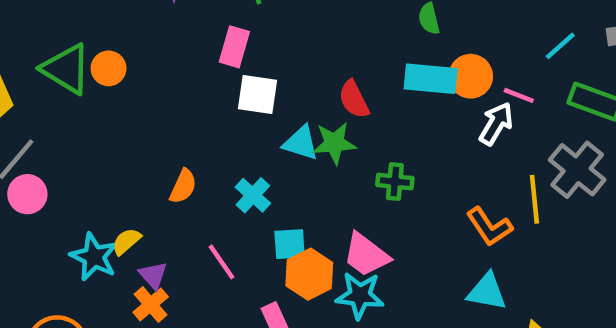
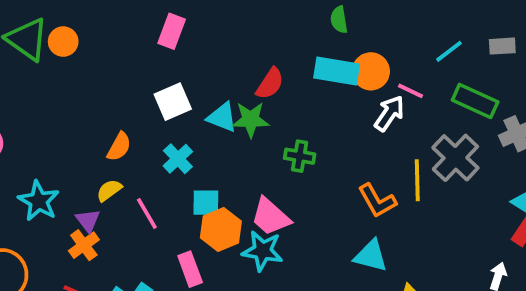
white square: (258, 94) -> (173, 102), moved, turned -36
red semicircle: (354, 99) -> (270, 84), turned -124
yellow semicircle: (126, 241) -> (109, 190), moved

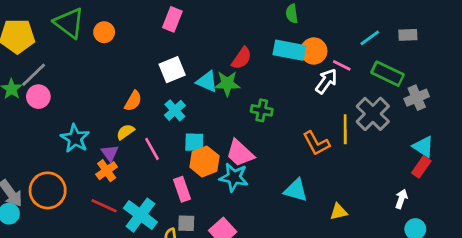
orange circle: (63, 42) -> (104, 32), moved
cyan triangle: (371, 256) -> (296, 190), moved

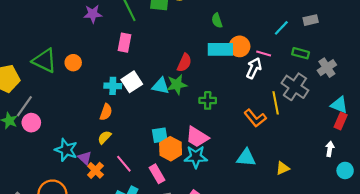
green rectangle: (388, 74) -> (301, 53), size x0.7
cyan cross: (175, 110) -> (113, 86), moved, turned -35
pink line: (152, 149) -> (124, 164), moved
purple triangle: (110, 153) -> (85, 158), moved

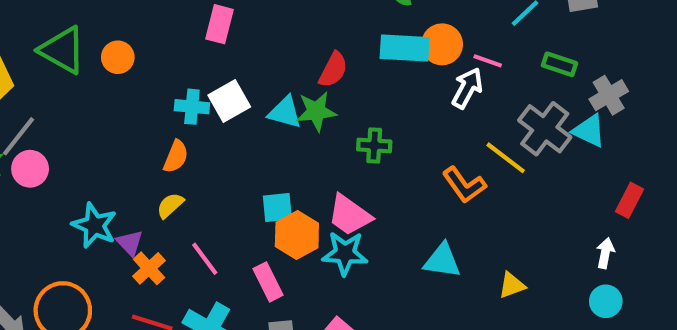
yellow line: (276, 103) -> (506, 158), turned -45
cyan triangle: (339, 105) -> (589, 131), moved
cyan circle: (345, 170) -> (606, 301), moved

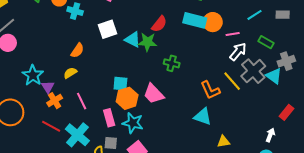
pink line: (488, 61) -> (233, 34), turned -40
white arrow: (467, 88) -> (238, 52), moved
cyan cross: (192, 107) -> (75, 11), moved
cyan star: (345, 253) -> (133, 123), moved
cyan triangle: (442, 261) -> (203, 117), moved

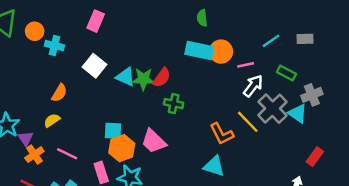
red semicircle: (159, 24) -> (162, 78), moved
white square: (108, 29) -> (95, 66), turned -30
pink line: (82, 101) -> (67, 154), turned -36

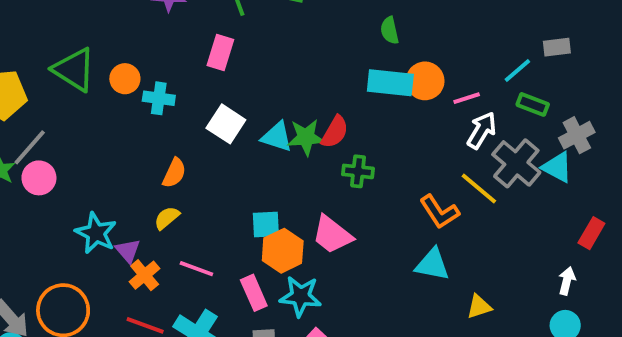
cyan line: (271, 41) -> (517, 70), moved

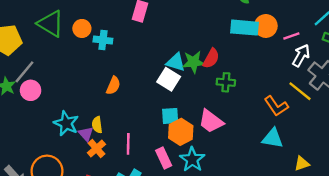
white square: (226, 124) -> (169, 79), moved
yellow semicircle: (167, 218) -> (97, 125), moved, turned -56
pink line: (196, 269) -> (128, 144), turned 72
cyan star: (300, 296) -> (192, 159), turned 30

